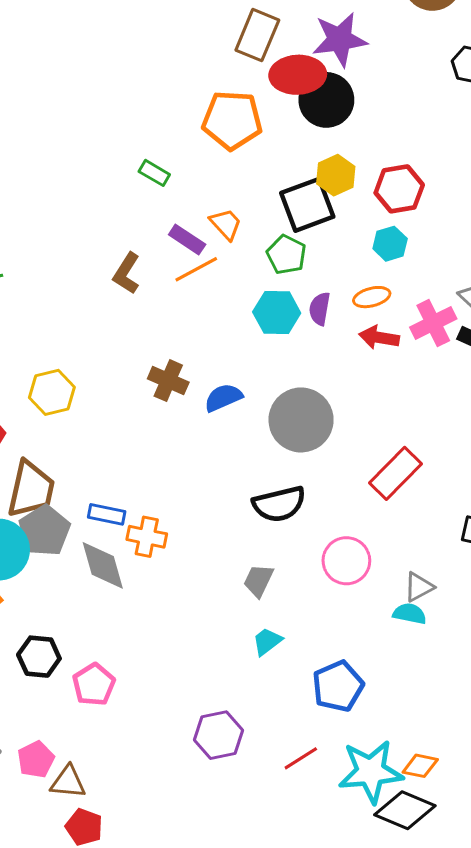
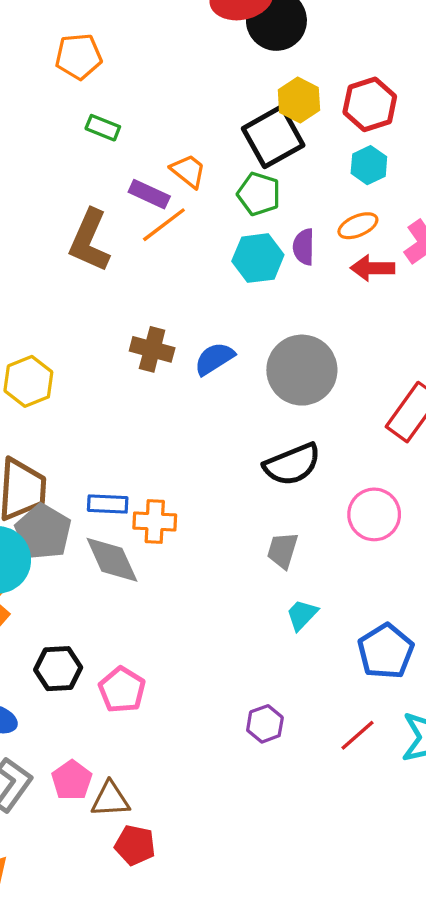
orange pentagon: (232, 120) -> (79, 56), moved, size x0.7
brown L-shape: (127, 273) -> (89, 241), size x1.4
purple hexagon: (219, 735) -> (265, 724), size x0.7

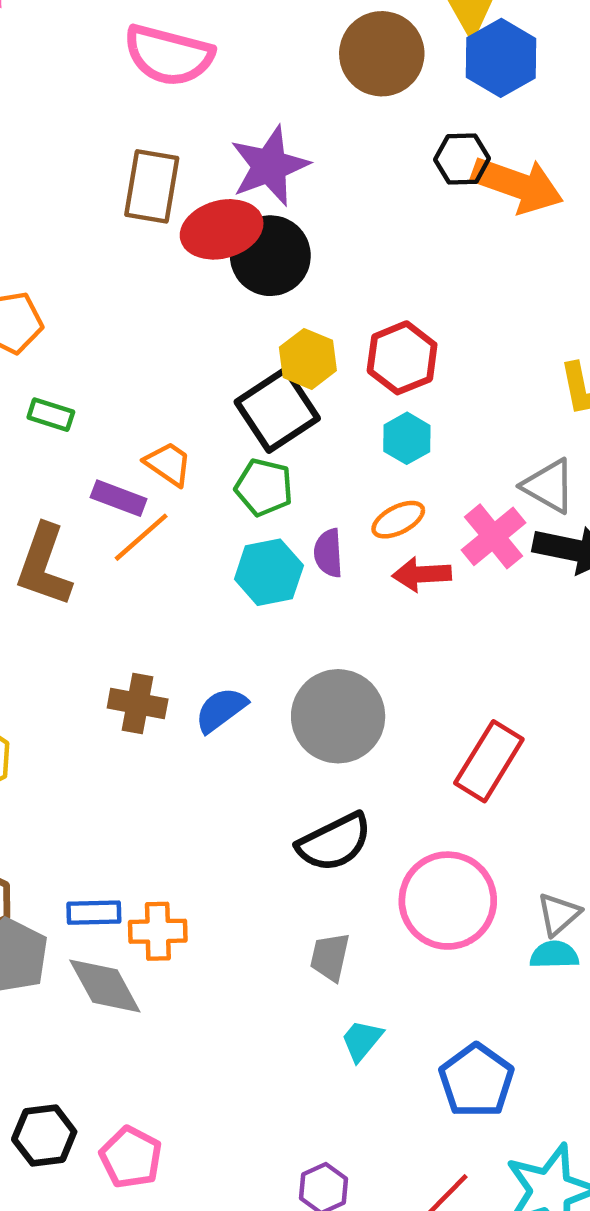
pink circle: (374, 514) -> (448, 901), size x1.4

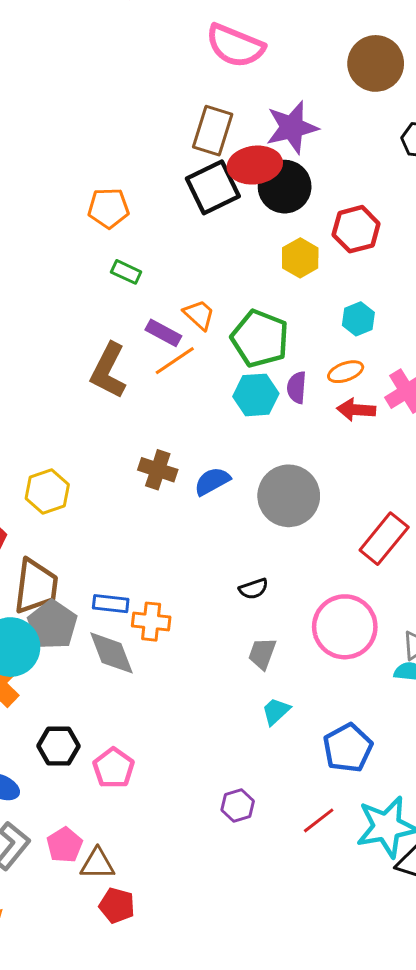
red hexagon: (402, 358) -> (356, 229), moved
black square: (277, 410) -> (213, 187), moved
green pentagon: (264, 487) -> (260, 339), size x1.5
black semicircle: (334, 842) -> (254, 589), moved, size x0.6

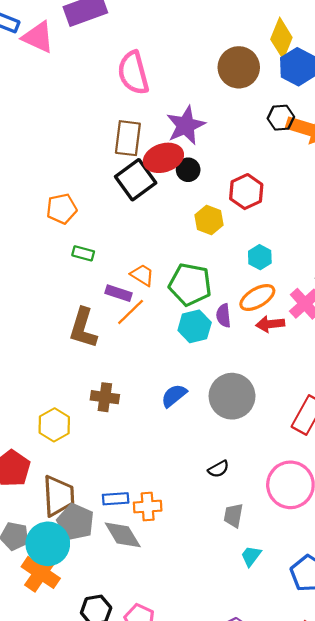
pink semicircle: (235, 46) -> (133, 73), turned 63
black circle: (285, 187) -> (188, 170), size x0.6
orange ellipse: (346, 372) -> (257, 298), size x1.4
brown cross: (158, 470) -> (105, 397), moved

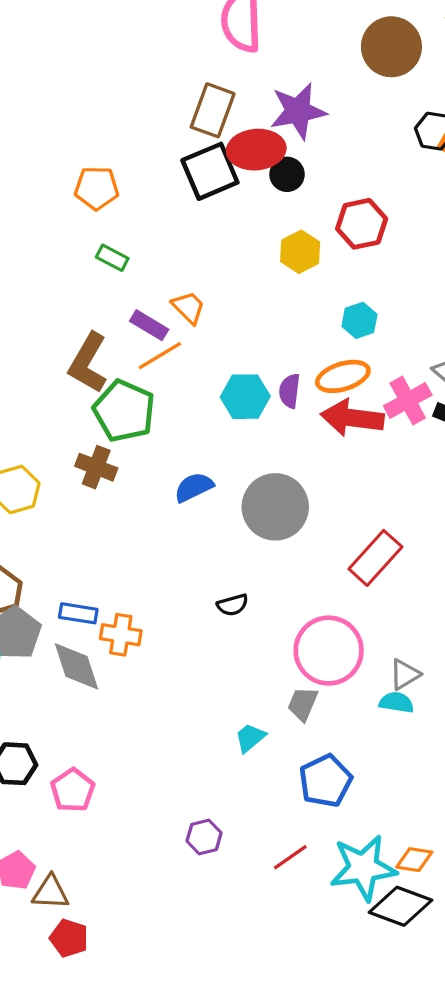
green pentagon: (190, 284) -> (124, 411), moved
red arrow: (270, 324) -> (352, 418), size x1.5
gray trapezoid: (233, 515) -> (303, 704), moved

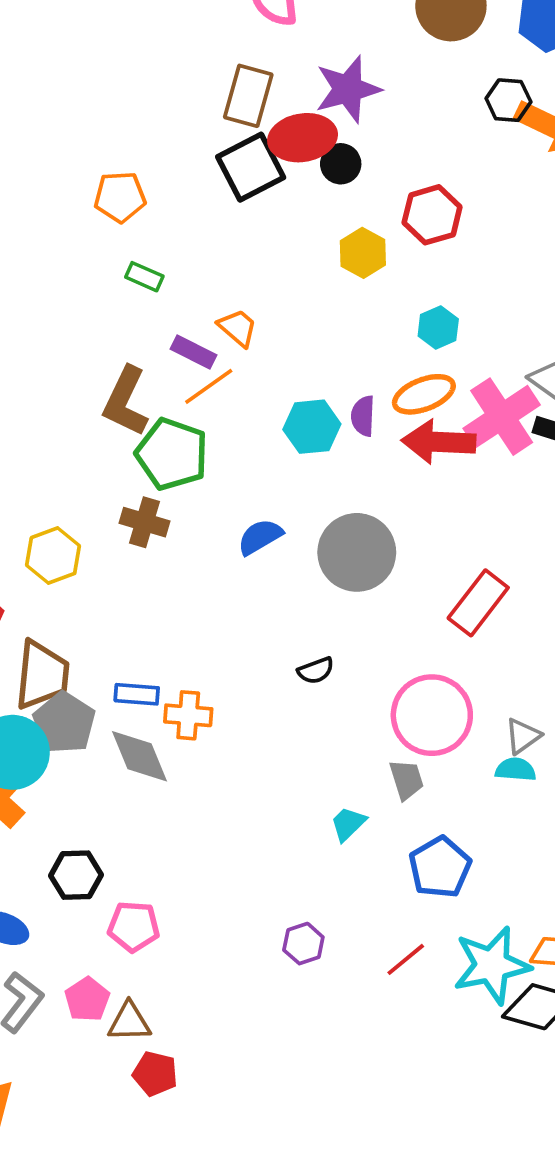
pink cross: (408, 401) -> (502, 417), size x1.4
gray trapezoid: (303, 704) -> (406, 780), turned 144
pink pentagon: (73, 790) -> (134, 926), moved, turned -30

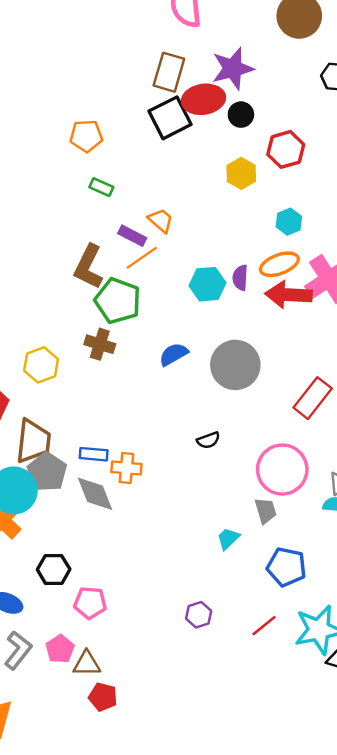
black circle: (341, 164) -> (241, 115), moved
blue pentagon: (440, 867) -> (286, 567), turned -30

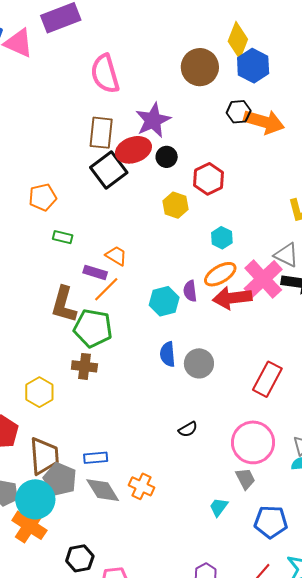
blue semicircle: (174, 354) -> (168, 354), moved, turned -55
gray circle: (235, 365) -> (199, 363), size x0.7
orange cross: (126, 468) -> (142, 486), moved, turned 30

